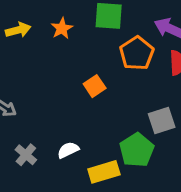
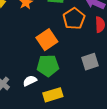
orange square: (95, 86) -> (47, 40), size x1.5
green pentagon: (137, 150) -> (48, 66), moved, turned 30

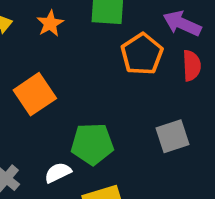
orange square: (47, 40) -> (35, 94), moved

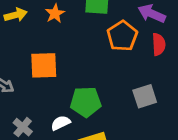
orange square: (35, 94) -> (44, 65), turned 32

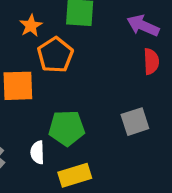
orange pentagon: (122, 36) -> (55, 55), moved
white semicircle: (61, 123) -> (37, 152), turned -66

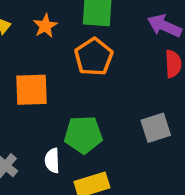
orange pentagon: (55, 55) -> (94, 57), moved

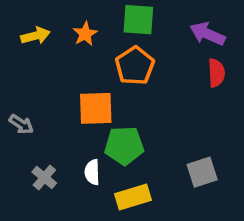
orange square: (31, 90) -> (96, 108), moved
gray square: (156, 128) -> (202, 172), moved

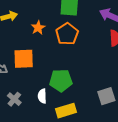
orange star: (85, 34) -> (38, 28), moved
orange square: (96, 108) -> (24, 59), moved

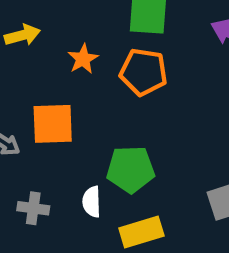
orange pentagon: (67, 34) -> (144, 72), turned -30
gray cross: (14, 99) -> (33, 208), turned -32

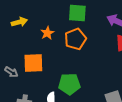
orange pentagon: (144, 72) -> (75, 39), turned -30

